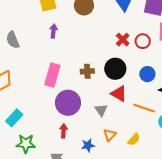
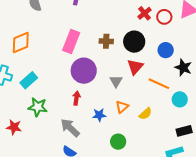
red triangle: (119, 94) -> (135, 67), turned 36

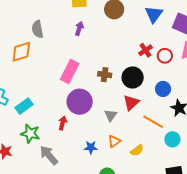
orange diamond: (21, 42) -> (21, 52), moved
red arrow: (76, 98) -> (63, 123), moved
gray arrow: (70, 128) -> (49, 155), moved

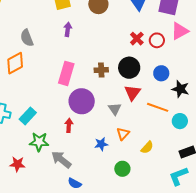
yellow semicircle: (137, 150) -> (147, 147), moved

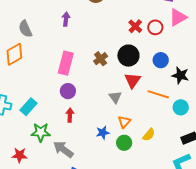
brown cross: (101, 70) -> (101, 59), turned -32
purple circle: (82, 101) -> (68, 91), moved, size x0.6
green circle: (122, 169) -> (124, 143), moved

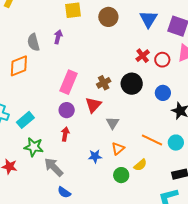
purple arrow: (66, 19) -> (58, 37), moved
red triangle: (133, 80) -> (93, 105), moved
orange line: (158, 94) -> (152, 140), moved
green circle: (124, 143) -> (121, 175), moved

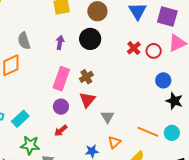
purple arrow: (58, 37) -> (60, 43), moved
brown cross: (104, 83) -> (86, 77), moved
black circle: (132, 84) -> (90, 39), moved
blue circle: (163, 93) -> (163, 80), moved
red arrow: (65, 134) -> (61, 131), turned -136

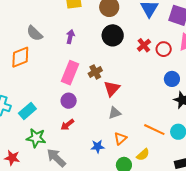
black circle: (90, 39) -> (113, 35), moved
gray semicircle: (24, 41) -> (35, 33), turned -30
red triangle: (87, 100) -> (112, 89), moved
gray triangle: (107, 117) -> (115, 113), turned 40

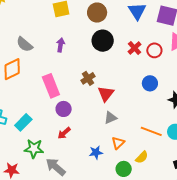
pink rectangle: (70, 73) -> (51, 86), moved, turned -40
blue circle: (172, 79) -> (150, 83), moved

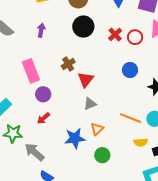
blue star: (96, 153) -> (75, 138), size x1.5
yellow semicircle: (142, 157) -> (141, 142), moved, turned 40

